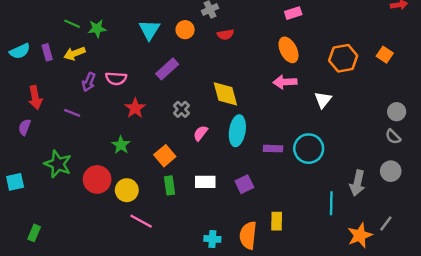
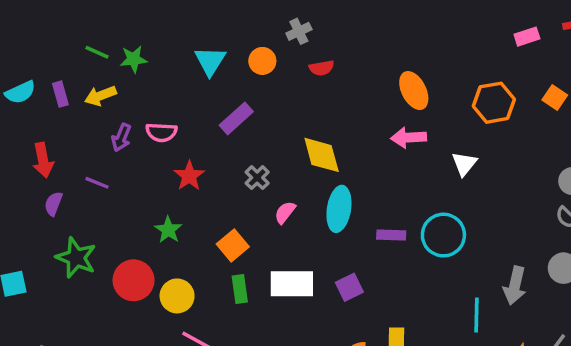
pink rectangle: (293, 13) -> (527, 37), moved
purple semicircle: (25, 127) -> (53, 204), moved
white rectangle: (205, 182) -> (292, 284), size x1.4

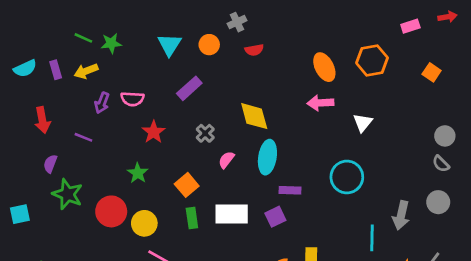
orange hexagon: (494, 103) -> (372, 60), moved
purple semicircle: (53, 204) -> (50, 164), moved
purple rectangle: (391, 235) -> (290, 190), moved

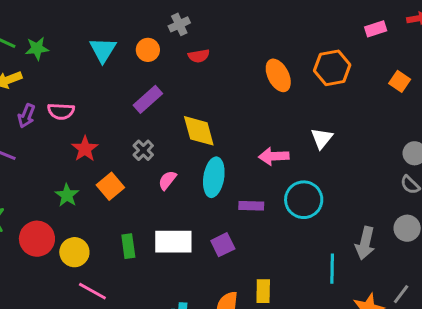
purple rectangle: (189, 88) -> (148, 99), moved
pink arrow: (320, 103) -> (274, 156), moved
orange square: (187, 185) -> (110, 186), moved
purple rectangle: (290, 190) -> (251, 206), moved

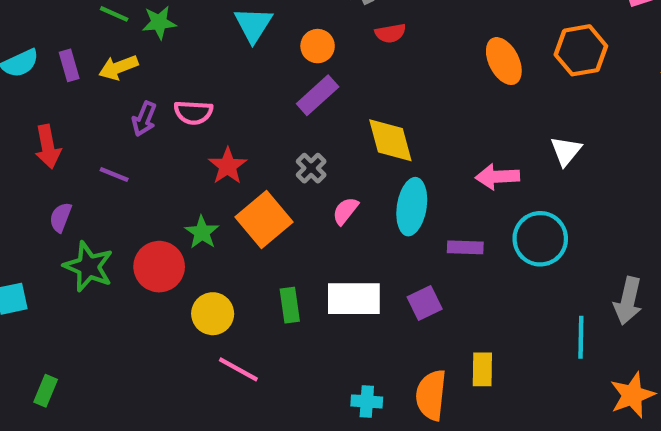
orange circle: (148, 50) -> (318, 46), moved
orange square: (110, 186) -> (264, 219), size x1.4
red circle: (37, 239) -> (159, 267), moved

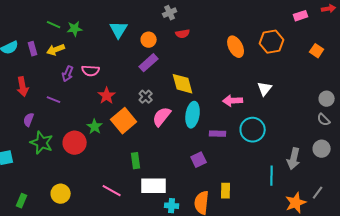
pink semicircle: (345, 211) -> (162, 117), size x1.5
white rectangle: (354, 299) -> (154, 186), moved
yellow circle: (213, 314) -> (61, 194), moved

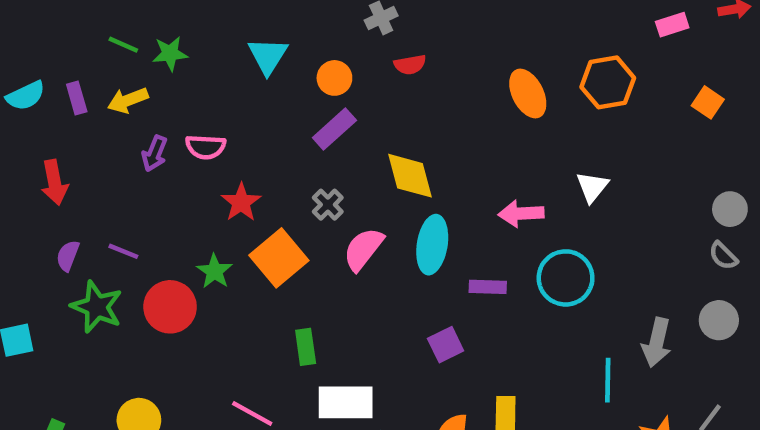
purple line: (54, 100) -> (123, 251), moved

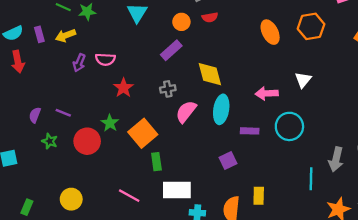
orange circle: (334, 78) -> (181, 22), moved
red arrow: (54, 182) -> (18, 62), moved
gray cross: (328, 205) -> (168, 89), turned 35
orange square: (279, 258) -> (143, 133), moved
green star: (97, 307) -> (50, 141), size x0.6

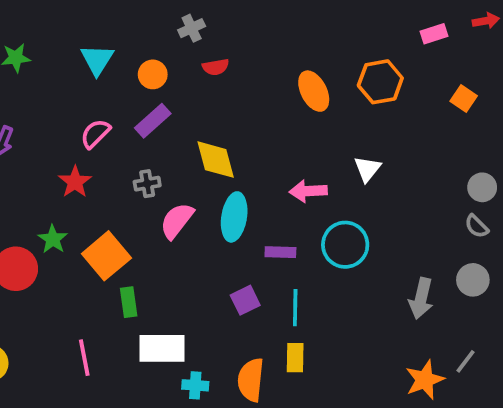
orange circle: (181, 22) -> (153, 74), moved
pink semicircle: (105, 59) -> (95, 134), moved, turned 132
cyan line: (311, 179) -> (295, 308), moved
pink line: (129, 196) -> (84, 358), turned 50

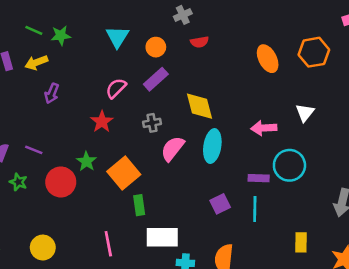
purple rectangle: (280, 252) -> (259, 178), moved
yellow rectangle: (295, 358) -> (301, 242), moved

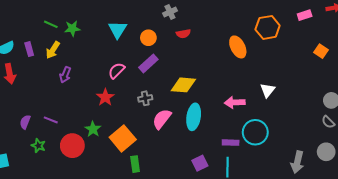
orange hexagon: (314, 52) -> (268, 27), moved
yellow arrow: (36, 62) -> (53, 50), turned -36
yellow diamond: (200, 106) -> (183, 85), turned -70

